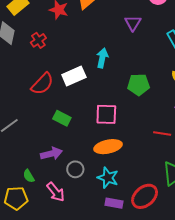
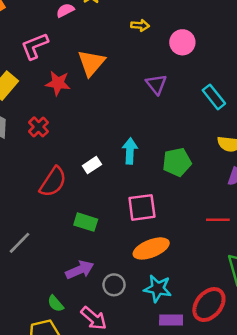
cyan arrow: (102, 58) -> (130, 151), moved
white rectangle: (74, 76) -> (92, 165), size x0.6

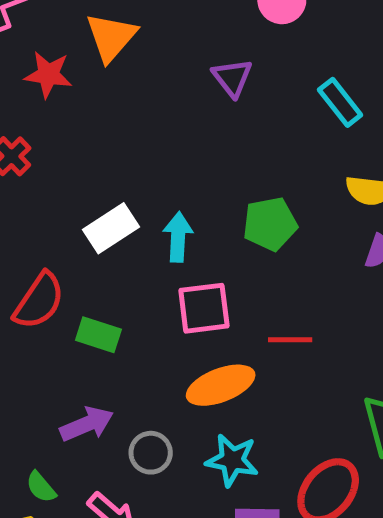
cyan arrow: (130, 151) -> (178, 237), moved
white rectangle: (92, 165) -> (111, 228), size x1.5
red semicircle: (53, 182) -> (39, 301), moved
red line: (218, 220) -> (290, 340), moved

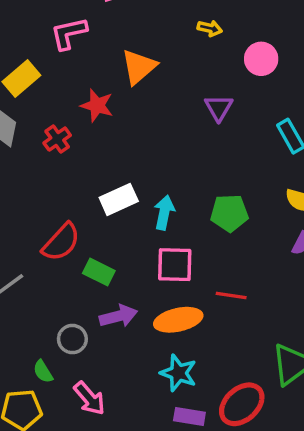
red star: (48, 75) -> (97, 105), moved
purple arrow: (87, 424) -> (118, 316), moved
gray circle: (151, 453) -> (72, 339), moved

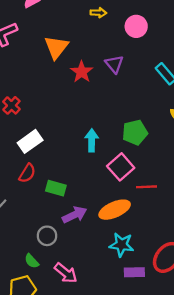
red star: (97, 105) -> (82, 72), moved, turned 30
white rectangle: (119, 199) -> (30, 141), moved
red semicircle: (61, 242) -> (27, 173), size x0.7
pink square: (175, 265) -> (121, 167), moved, turned -32

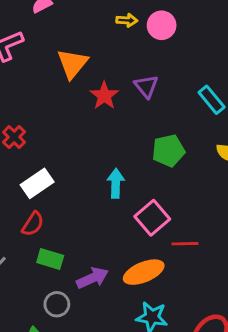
pink circle: (136, 26) -> (162, 25), moved
green pentagon: (135, 132) -> (168, 151), moved
green rectangle: (56, 188) -> (50, 259), moved

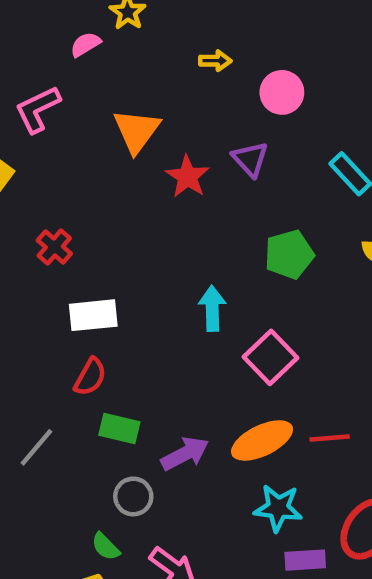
pink circle: (162, 25) -> (282, 92), moved
white rectangle: (37, 183) -> (93, 315), turned 32
red line: (185, 244) -> (330, 438), moved

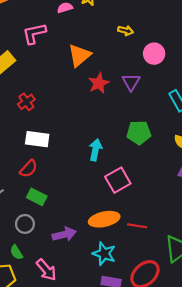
purple arrow: (185, 454) -> (64, 234), moved
gray circle: (133, 496) -> (25, 224), moved

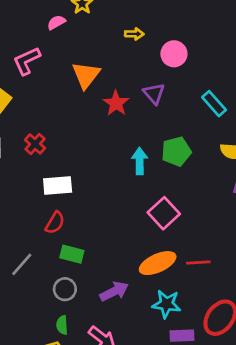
cyan arrow: (95, 150) -> (140, 161), moved
green semicircle: (16, 252) -> (62, 325), turned 40

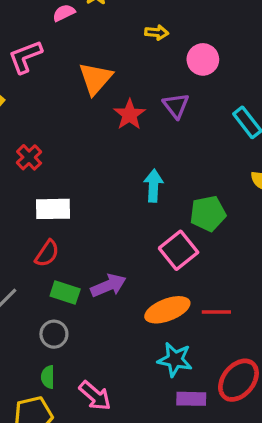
green pentagon: (176, 151) -> (208, 214), moved
purple arrow: (114, 291) -> (108, 286), moved

